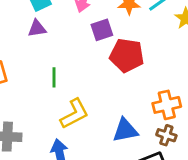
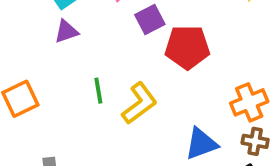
yellow L-shape: (74, 114) -> (139, 103), moved

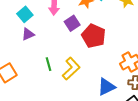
red pentagon: (187, 47) -> (94, 36), turned 30

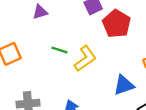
green line: (48, 64) -> (59, 50), turned -64

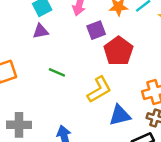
yellow L-shape: (85, 59) -> (99, 90), moved

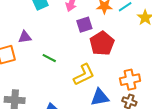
purple triangle: (41, 31) -> (25, 37), moved

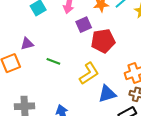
red pentagon: (102, 43) -> (103, 41), turned 30

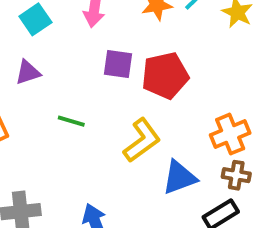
purple square: (84, 25) -> (118, 64), moved, turned 35
purple triangle: (27, 44) -> (28, 72), moved

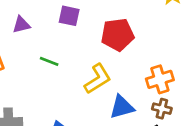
purple square: (118, 64) -> (69, 16), moved

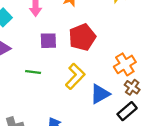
purple square: (69, 16) -> (48, 41), moved
brown cross: (162, 109) -> (132, 87), turned 35

